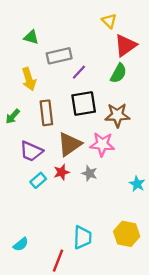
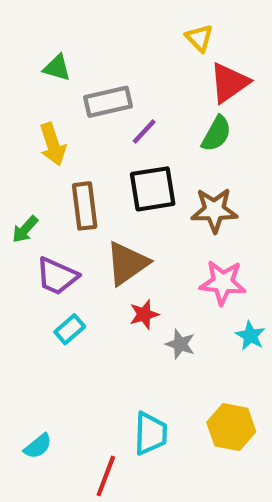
green arrow: (13, 116) -> (25, 229), moved
pink star: (102, 144) -> (223, 282), moved
red star: (61, 172) -> (144, 314), moved
gray star: (89, 173) -> (180, 344), moved

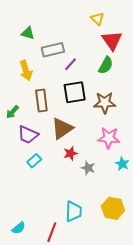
red triangle: (229, 83) -> (112, 40), turned -30
cyan semicircle: (38, 446) -> (19, 228), moved

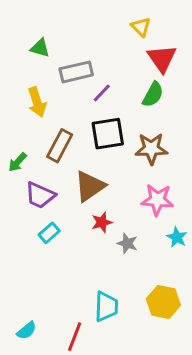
brown rectangle: (41, 101) -> (60, 146), turned 35

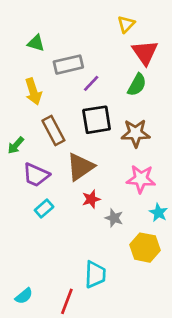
yellow triangle: (141, 27) -> (126, 24), turned 30
brown rectangle: (60, 146) -> (53, 130), turned -56
yellow hexagon: (163, 302) -> (145, 248), moved

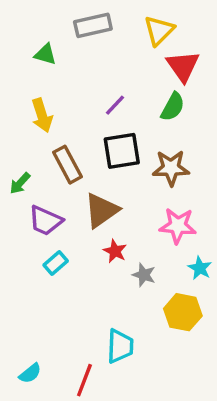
yellow triangle: (126, 24) -> (159, 30), size x1.4
gray rectangle: (68, 65) -> (93, 25), moved
red star: (91, 199) -> (115, 251), turned -30

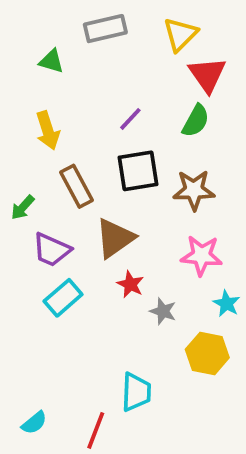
cyan rectangle: (56, 263) -> (63, 298), size x1.4

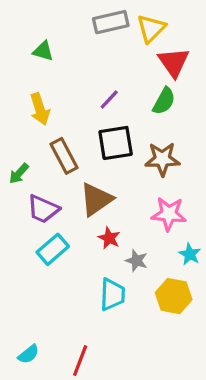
gray rectangle: (105, 29) -> (111, 22), moved
cyan trapezoid: (136, 392) -> (112, 294), moved

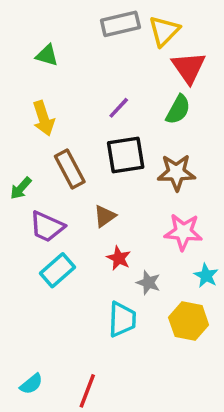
brown triangle: (96, 199) -> (105, 216), size x0.6

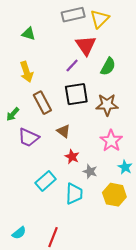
red triangle: (189, 68) -> (86, 45), moved
brown triangle: (105, 216) -> (64, 131), turned -48
pink star: (183, 232) -> (111, 141), turned 30
cyan rectangle: (58, 270) -> (46, 181), moved

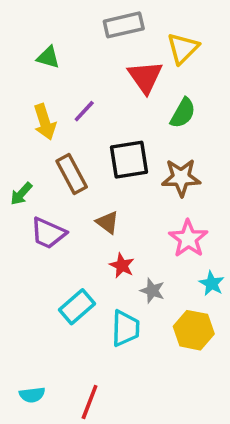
yellow triangle: (100, 19) -> (183, 48), moved
purple line: (72, 65) -> (84, 111), moved
cyan semicircle: (19, 233) -> (32, 395), turned 32

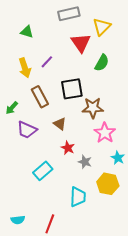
brown star: (181, 178) -> (93, 108), moved
cyan trapezoid: (125, 328) -> (78, 197), moved

